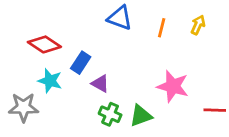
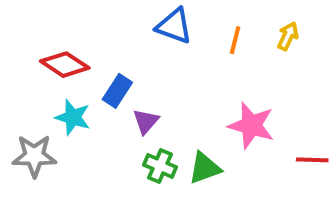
purple triangle: (100, 84) -> (146, 121), turned 42

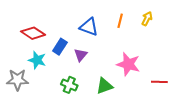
blue triangle: (174, 26) -> (89, 27), moved
purple triangle: (146, 121) -> (81, 55), moved
green cross: (160, 166) -> (69, 85), moved

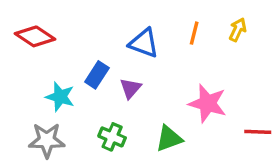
red diamond: (33, 33) -> (35, 36), moved
gray star: (17, 80) -> (47, 140), moved

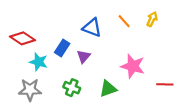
orange line: (194, 33) -> (124, 21), turned -56
red diamond: (35, 36) -> (22, 38), moved

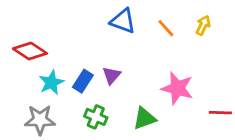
blue triangle: (92, 28) -> (123, 21), moved
blue rectangle: (62, 48) -> (83, 81), moved
cyan star: (39, 62) -> (51, 83), turned 30

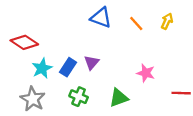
pink star: (177, 88) -> (146, 73), size x0.7
gray star: (40, 120) -> (33, 99), turned 30

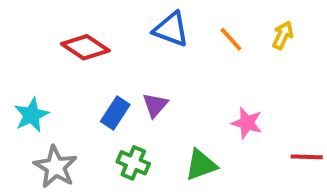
red diamond: (24, 42) -> (85, 47), moved
cyan star: (42, 68) -> (31, 115), moved

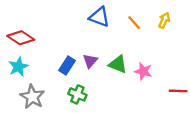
red diamond: (85, 47) -> (21, 38), moved
green triangle: (201, 165) -> (118, 64), moved, turned 42

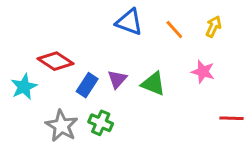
red diamond: (21, 38) -> (56, 61), moved
pink star: (143, 71) -> (203, 72), moved
gray star: (32, 97) -> (62, 126), moved

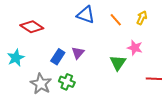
red diamond: (56, 61) -> (32, 27), moved
green triangle: (153, 84) -> (118, 63), moved, turned 42

